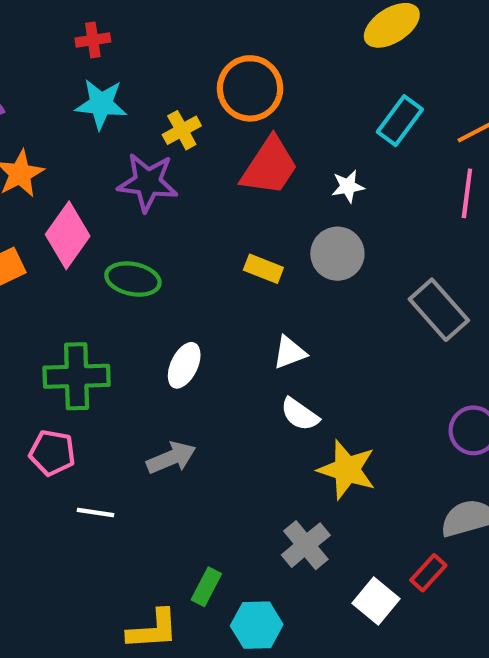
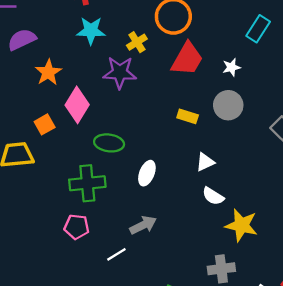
green ellipse: (133, 279) -> (109, 143), moved
white line: (96, 512) -> (116, 254), moved, turned -36
gray cross: (306, 545) -> (221, 269), turned 36

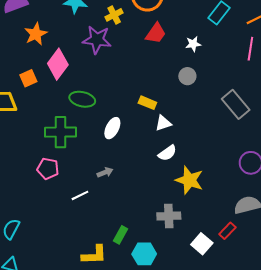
red trapezoid: (187, 59) -> (156, 33), size x0.7
gray circle: (228, 105) -> (187, 76), size x0.7
yellow rectangle: (188, 116) -> (147, 103), moved
white semicircle: (213, 196) -> (167, 153), turned -72
gray arrow: (143, 225) -> (105, 172), size x0.7

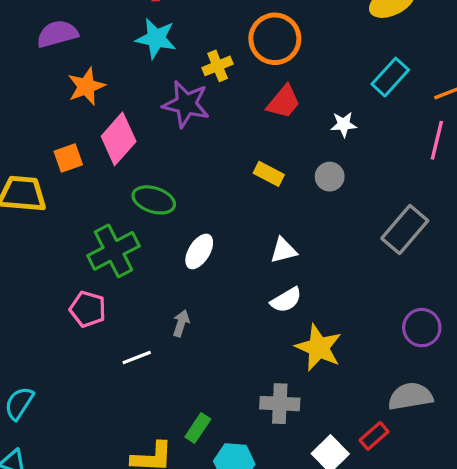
yellow rectangle: (147, 103) -> (269, 174), moved
gray rectangle: (236, 104) -> (405, 229), turned 76
green cross: (60, 132) -> (113, 251), turned -32
gray arrow: (105, 172) -> (181, 323), turned -56

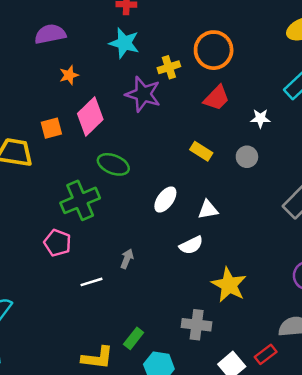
orange star: (86, 86) -> (69, 75), size x0.7
white ellipse: (199, 251) -> (165, 199), moved
white semicircle: (286, 300) -> (191, 245), moved

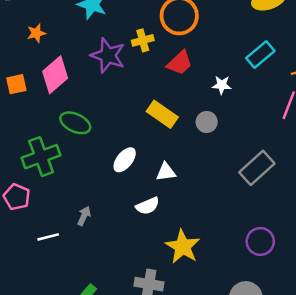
yellow cross: (169, 67) -> (143, 40), moved
yellow rectangle: (201, 151) -> (162, 114), size x1.4

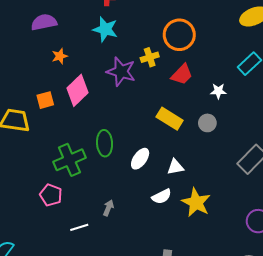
green ellipse: (75, 123) -> (105, 143), moved, turned 65
yellow star: (183, 247) -> (196, 202), moved

